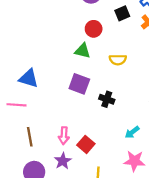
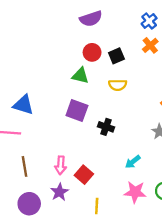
black square: (122, 13) -> (116, 56), moved

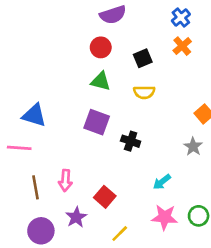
red circle: (92, 52) -> (101, 47), moved
pink arrow: (61, 165) -> (65, 181), moved
yellow line: (97, 206) -> (120, 234), turned 42

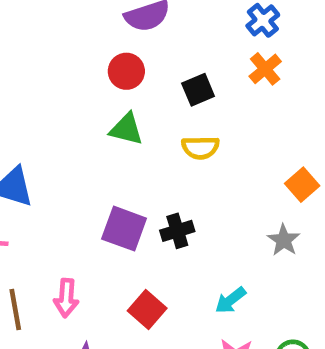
purple square: (97, 122) -> (124, 229), moved
black cross: (131, 141) -> (177, 231), turned -36
red square: (105, 197) -> (147, 309), moved

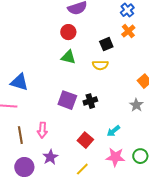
black square: (198, 90) -> (106, 44), moved
red square: (147, 309) -> (85, 140), moved

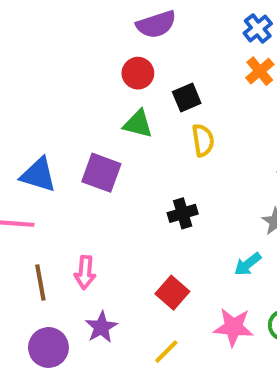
black square: (106, 44) -> (187, 98), moved
yellow semicircle: (100, 65) -> (203, 140), turned -98
purple square: (67, 100) -> (101, 173), moved
cyan arrow: (113, 131) -> (248, 264), moved

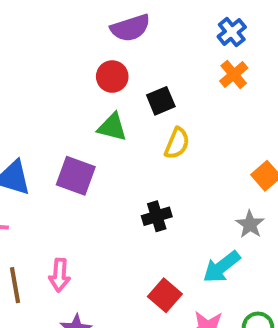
yellow semicircle: (203, 140) -> (177, 143), turned 32
cyan arrow: (248, 264) -> (222, 267), size x1.4
red square: (172, 293) -> (165, 295), moved

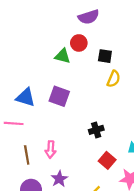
black square: (161, 101) -> (105, 56), turned 32
green triangle: (112, 127) -> (63, 56), moved
black cross: (157, 216) -> (96, 130), moved

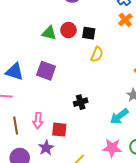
red circle: (79, 43) -> (68, 30), moved
red square: (107, 160) -> (59, 130), moved, turned -35

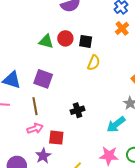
pink arrow: (38, 120) -> (35, 128), turned -112
brown line: (16, 125) -> (35, 106), moved

